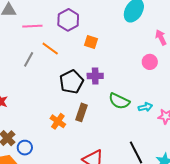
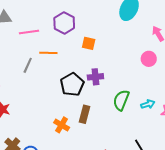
orange line: (50, 49) -> (48, 53), turned -30
green semicircle: (119, 101) -> (121, 100), turned 90

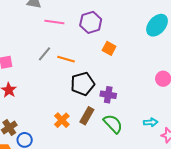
orange line: (48, 53) -> (66, 59), moved
purple cross: (95, 77) -> (108, 95), moved
green semicircle: (121, 100) -> (113, 124), moved, turned 100

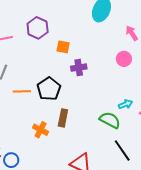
orange line: (66, 59) -> (22, 91), moved
purple cross: (108, 95) -> (79, 68), moved
green semicircle: (113, 124) -> (110, 120), moved

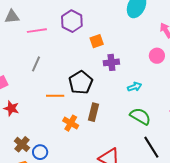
orange square: (63, 47) -> (97, 41), turned -32
orange line: (22, 91) -> (55, 96), moved
cyan arrow: (126, 104) -> (135, 87), moved

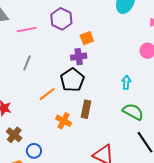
purple cross: (111, 62) -> (79, 57), moved
cyan arrow: (135, 87) -> (126, 82), turned -64
orange line: (55, 96) -> (47, 94), turned -36
brown cross: (22, 144) -> (14, 135), moved

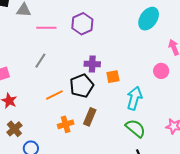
orange square: (87, 38) -> (113, 77), moved
cyan arrow: (126, 82) -> (134, 98), size x1.6
orange cross: (64, 121) -> (66, 124), turned 35

